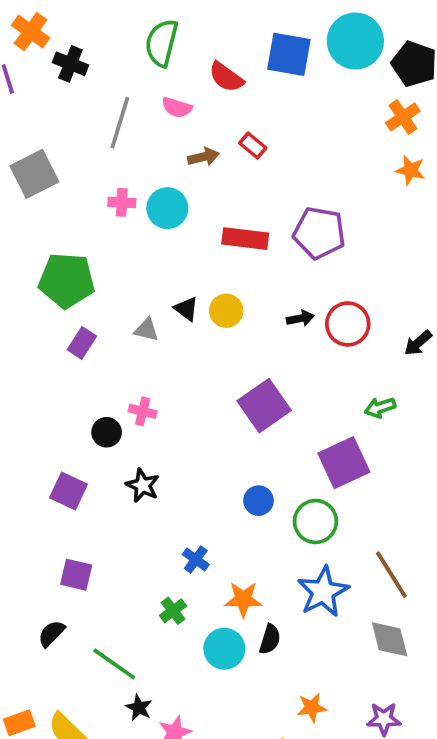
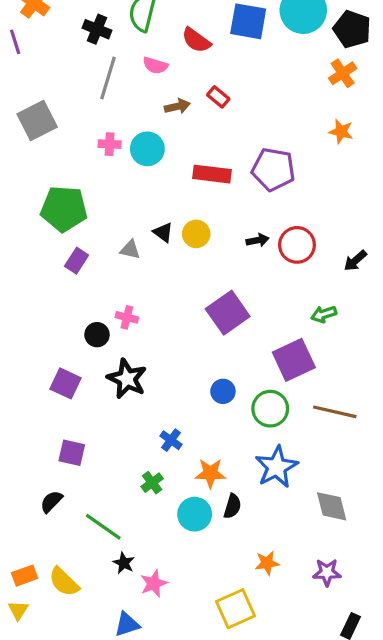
black cross: (70, 64) -> (97, 29), moved
orange star: (410, 170) -> (341, 132), moved
black star: (143, 485) -> (127, 379), size x1.4
brown line: (391, 575) -> (335, 412), moved, turned -45

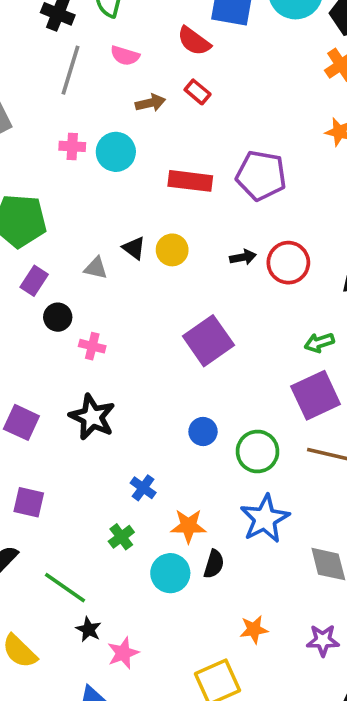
red semicircle: (196, 40) -> (194, 41), moved
black circle: (97, 335) -> (58, 317), moved
purple square: (294, 360) -> (316, 395), moved

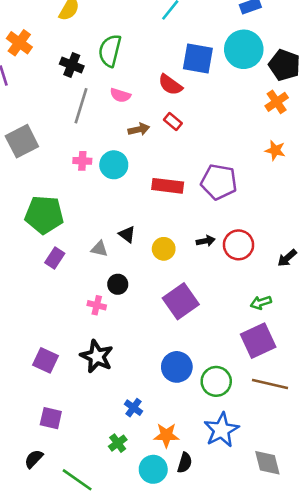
yellow circle: (172, 250) -> (164, 249), moved
black circle: (58, 317) -> (118, 284), moved
blue circle: (203, 432) -> (177, 367), size x1.5

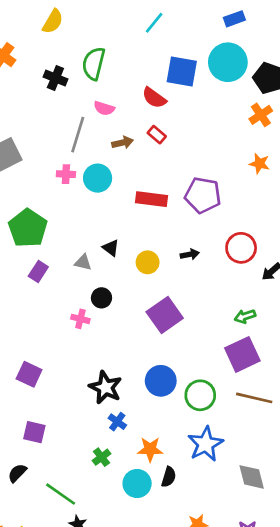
gray line: (81, 106) -> (78, 135), moved
green pentagon: (44, 215) -> (28, 228), turned 30
red circle: (238, 245) -> (241, 248), moved
black star: (97, 356) -> (105, 387), moved

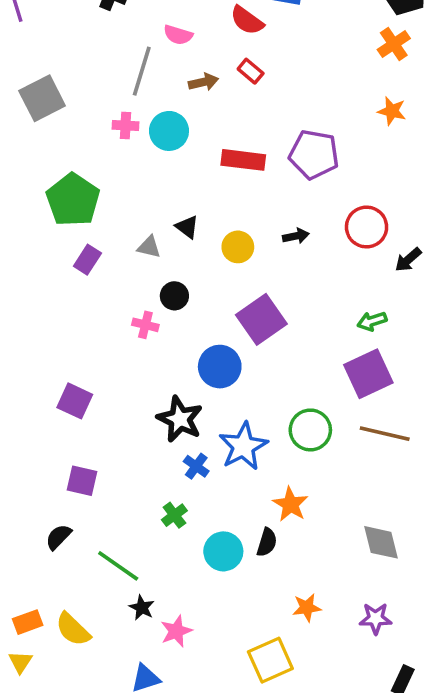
blue circle: (161, 381) -> (220, 367), moved
blue star: (205, 444) -> (243, 446), moved
orange star: (150, 449) -> (290, 504), moved, turned 30

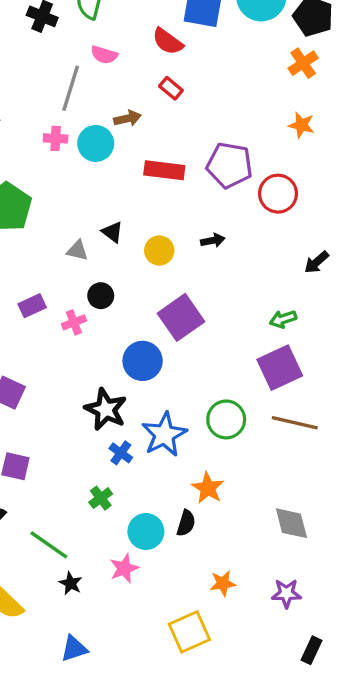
brown arrow: (203, 82) -> (127, 118), moved
red circle: (367, 227) -> (278, 194), moved
purple rectangle: (87, 260) -> (32, 306), moved, turned 32
pink cross: (145, 325) -> (74, 322), turned -35
pink star: (176, 631) -> (124, 568), moved

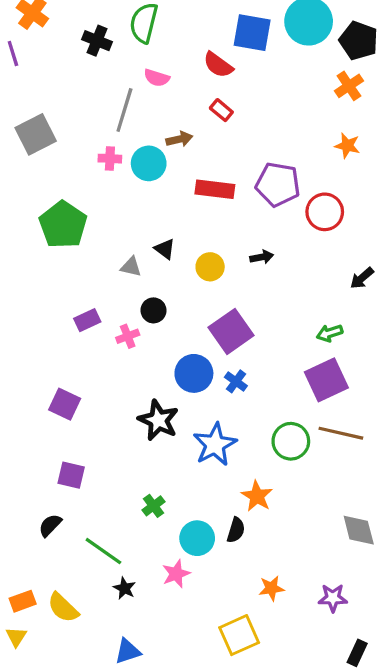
green circle: (226, 419) -> (291, 441), moved
blue cross: (121, 453) -> (236, 381), moved
gray diamond: (291, 523) -> (359, 530), moved

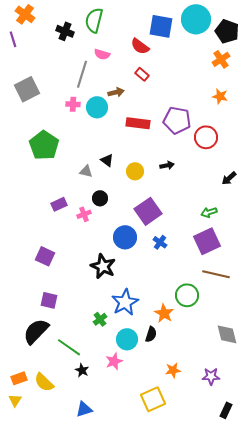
blue cross: (236, 381) -> (160, 242), moved
green circle: (291, 441) -> (187, 295), moved
blue star: (215, 444) -> (125, 302), moved
black semicircle: (50, 525) -> (36, 331), size x1.8

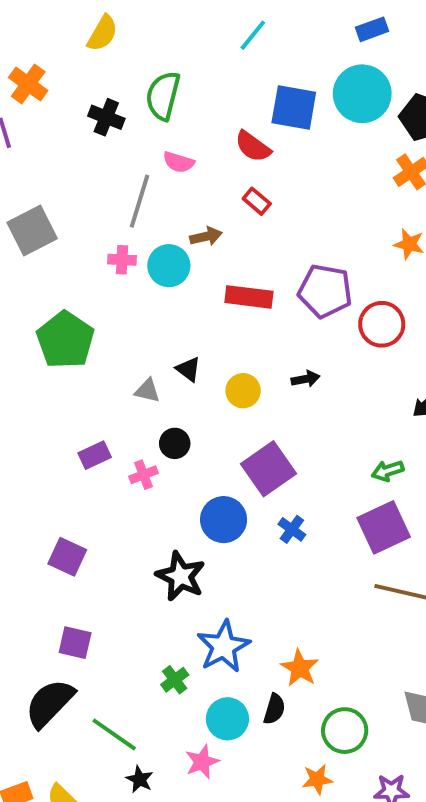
green circle: (187, 295) -> (345, 731), moved

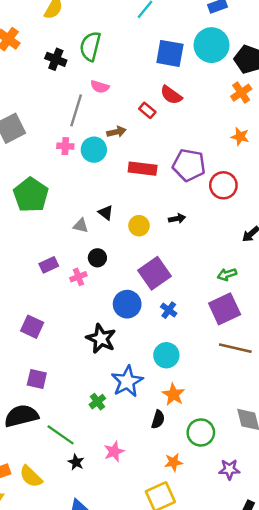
red semicircle: (253, 147) -> (171, 95), moved
black semicircle: (50, 703) -> (21, 416), turned 32
cyan circle: (227, 719) -> (166, 355), moved
orange star: (317, 779) -> (173, 462), moved

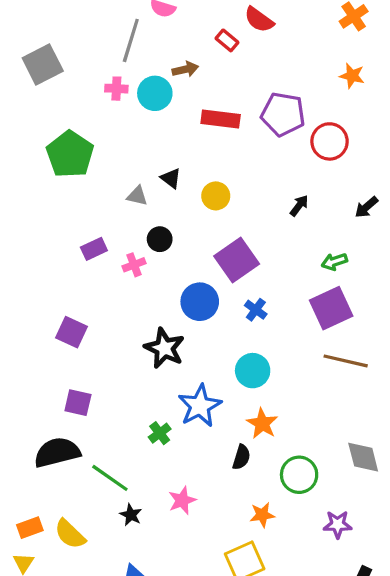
black arrow: (177, 219) -> (299, 206), moved, turned -42

